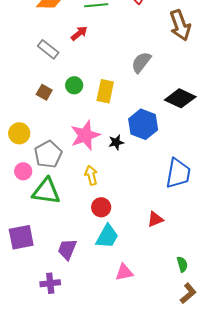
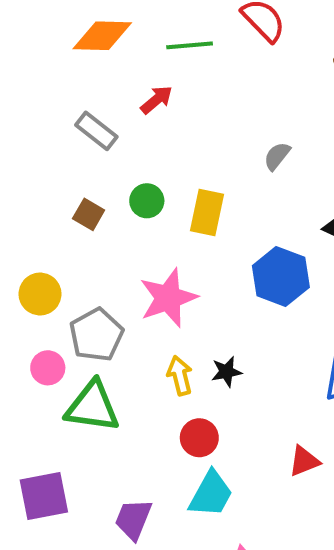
gray semicircle: (141, 62) -> (277, 156), size x0.7
black star: (116, 142) -> (226, 372), moved

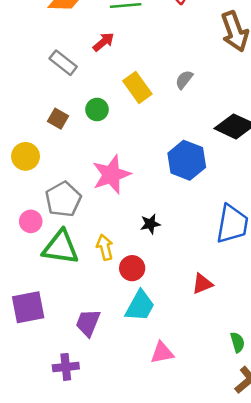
yellow rectangle: (207, 212) -> (137, 87), moved, turned -48
yellow circle: (40, 294) -> (26, 156), moved
yellow arrow: (180, 376) -> (105, 247), moved

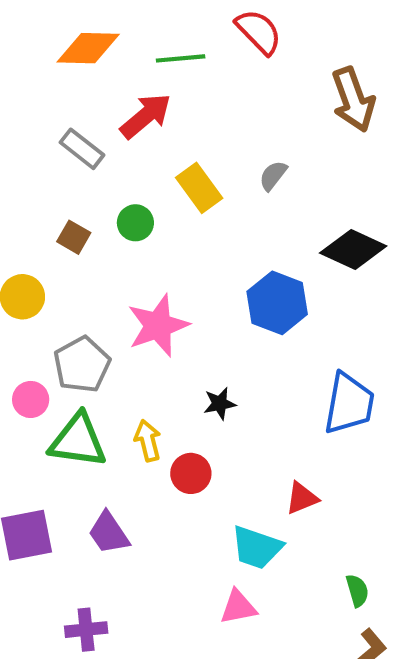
red arrow: (104, 42) -> (146, 116), size x1.5
cyan trapezoid: (140, 306) -> (257, 547), moved, turned 80
purple trapezoid: (88, 323) -> (109, 533), moved, turned -56

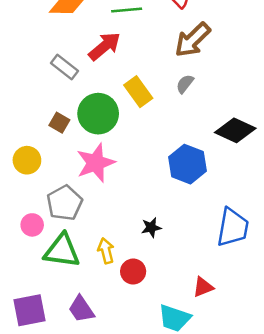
brown arrow: (353, 99) -> (193, 40), moved, turned 66
green circle: (135, 223) -> (98, 114), size x1.8
pink star: (158, 326) -> (96, 163), moved

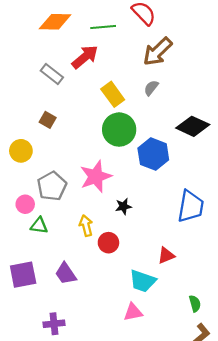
green circle: (98, 114) -> (119, 130), moved
pink star: (96, 163) -> (96, 176), moved
green triangle: (62, 251) -> (39, 226), moved, size x0.6

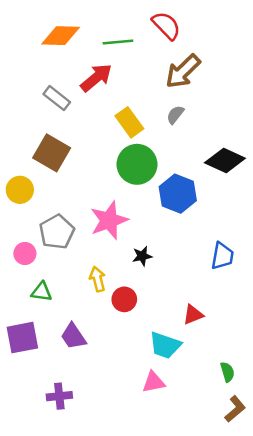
brown square: (48, 120) -> (52, 153), size x1.8
blue trapezoid: (191, 206) -> (222, 256), size x0.7
green triangle: (39, 226) -> (41, 292), moved

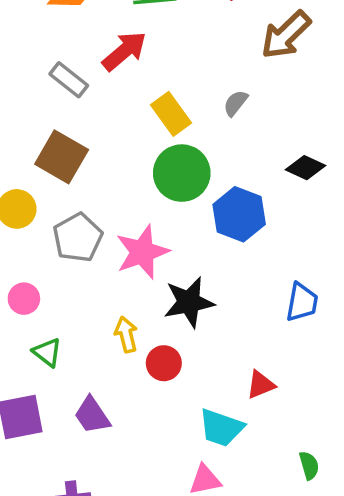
brown arrow: (183, 71) -> (286, 35), moved
black diamond: (225, 161) -> (306, 168), size x0.7
gray pentagon: (57, 232) -> (78, 238), moved
black star: (142, 256) -> (189, 302), size x1.8
green triangle: (41, 292) -> (47, 352), turned 30

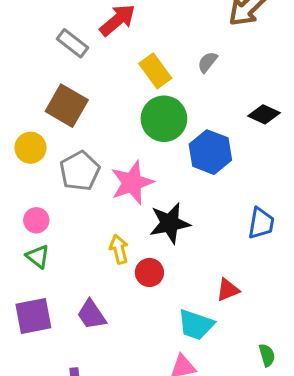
green triangle: (47, 352) -> (38, 257), moved

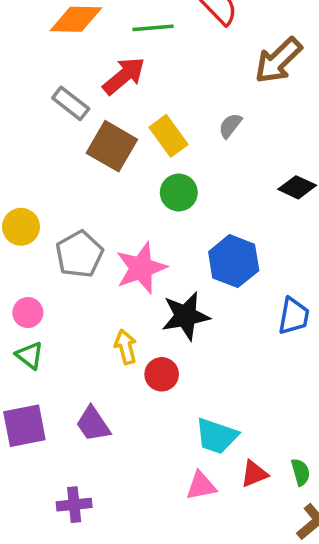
brown square: (67, 106) -> (112, 146), moved
green circle: (164, 119) -> (179, 192), size x0.7
blue hexagon: (210, 152) -> (234, 261), moved
red triangle: (228, 290) -> (254, 474), moved

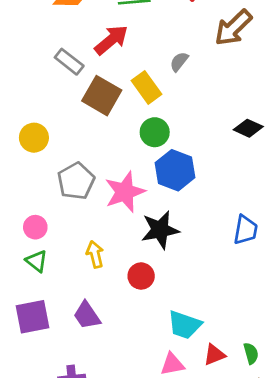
gray semicircle: (230, 126) -> (179, 62), moved
yellow circle: (21, 227) -> (34, 138), moved
blue hexagon: (234, 261) -> (175, 170), moved
yellow arrow: (126, 347) -> (95, 254), moved

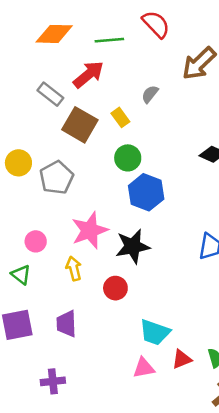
yellow rectangle: (147, 87) -> (120, 117), size x0.7
gray pentagon: (76, 181) -> (57, 178), moved
pink star: (125, 192) -> (90, 230), moved
pink circle: (35, 227) -> (36, 241), moved
purple trapezoid: (87, 315) -> (66, 324), turned 32

